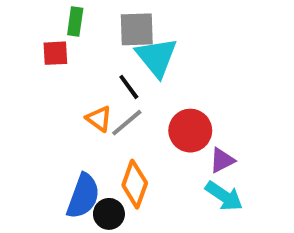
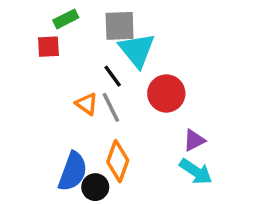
green rectangle: (75, 21) -> (66, 19), turned 55
gray line: (127, 123) -> (111, 107), turned -76
red circle: (190, 131) -> (166, 93), moved

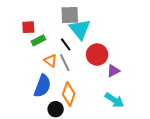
green rectangle: (66, 19) -> (38, 40), moved
purple triangle: (194, 140) -> (113, 71), moved
blue semicircle: (73, 171) -> (42, 86), moved

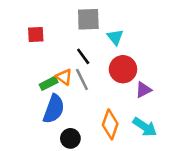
cyan triangle: (80, 29) -> (115, 37), moved, size x0.6
green rectangle: (38, 40) -> (49, 83), moved
orange diamond: (69, 94) -> (110, 124), moved

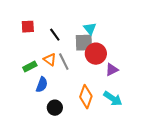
gray square: (88, 19) -> (84, 43), moved
black line: (83, 56) -> (55, 35), moved
green rectangle: (49, 83) -> (30, 67), moved
blue semicircle: (54, 109) -> (42, 85), size x0.7

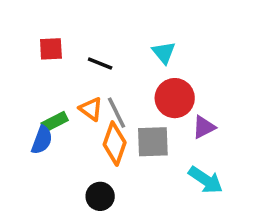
black line: (55, 35) -> (100, 63), turned -32
gray square: (84, 43) -> (153, 142), moved
blue semicircle: (42, 85) -> (42, 140), moved
orange diamond: (86, 97) -> (115, 144), moved

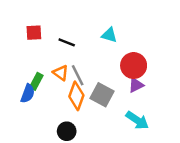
cyan triangle: (164, 53) -> (109, 35), turned -35
red circle: (175, 98) -> (134, 66), moved
green rectangle: (55, 122) -> (36, 81), turned -35
gray square: (153, 142) -> (102, 95), turned 30

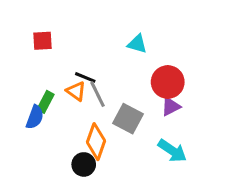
black line: (67, 42) -> (85, 77), moved
orange diamond: (76, 96) -> (96, 142), moved

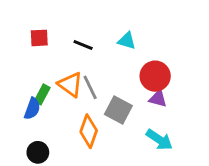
black line: (85, 77) -> (83, 45), moved
orange triangle: (76, 91) -> (70, 85), size x1.4
purple triangle: (171, 106) -> (158, 99), turned 42
black circle: (84, 164) -> (38, 152), moved

